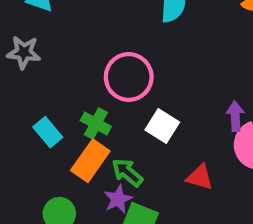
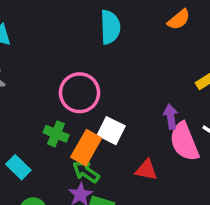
cyan rectangle: (48, 132) -> (18, 167), moved
orange rectangle: (90, 161) -> (86, 148), moved

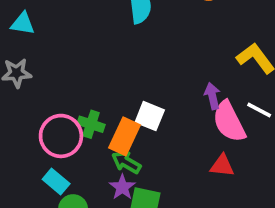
pink circle: (80, 93) -> (61, 136), moved
cyan rectangle: (18, 167) -> (56, 182), moved
red triangle: (146, 170) -> (222, 166), moved

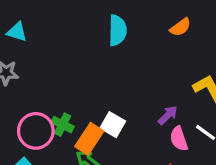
purple arrow: (212, 96) -> (168, 115), turned 50
pink semicircle: (229, 122) -> (179, 139), size x0.7

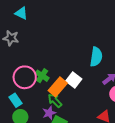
cyan semicircle: (118, 30) -> (96, 57), moved

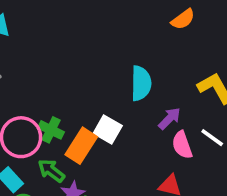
green arrow: (55, 101) -> (51, 171), moved

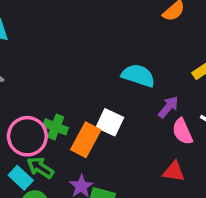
cyan semicircle: (141, 83) -> (138, 75), turned -68
green arrow: (51, 171) -> (40, 168), moved

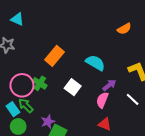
pink semicircle: (182, 131) -> (102, 100), moved, turned 35
orange rectangle: (86, 140) -> (55, 56), moved

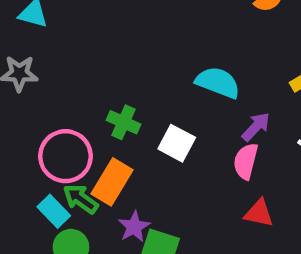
orange rectangle: (55, 56) -> (112, 182), moved
green cross: (40, 83) -> (124, 122), moved

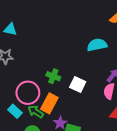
cyan semicircle: (218, 82) -> (97, 45), moved, turned -30
cyan rectangle: (54, 211) -> (15, 111), moved

